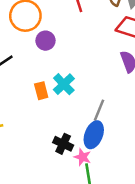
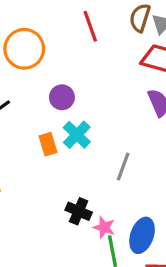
purple circle: (45, 41) -> (62, 97), moved
blue ellipse: (94, 135) -> (142, 235), moved

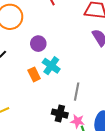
gray line: (123, 167) -> (77, 92), moved

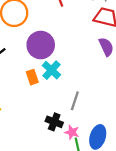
purple circle: (38, 44) -> (41, 45), size x1.6

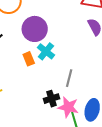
black cross: (54, 122) -> (51, 99), turned -35
pink star: (72, 132) -> (68, 107), size x1.5

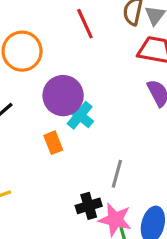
cyan cross: (46, 51) -> (80, 115), moved

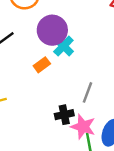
orange rectangle: (53, 143) -> (42, 65), turned 70

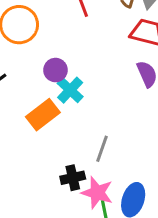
purple circle: (52, 30) -> (55, 70), size x0.6
orange rectangle: (42, 65) -> (43, 115), size x1.5

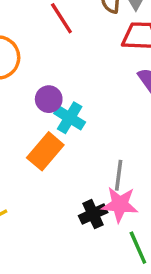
pink star: (97, 193) -> (120, 204), moved

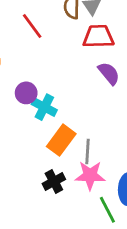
orange rectangle: (45, 151) -> (61, 140), moved
black cross: (93, 214) -> (54, 181), moved

